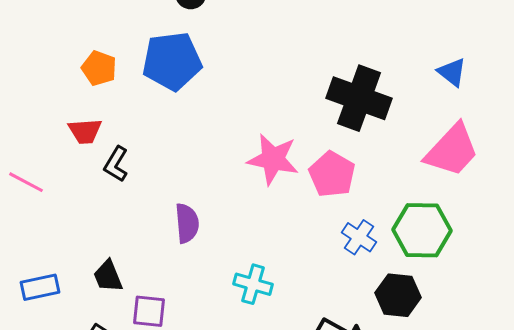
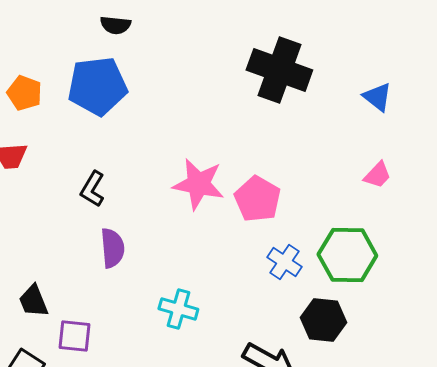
black cross: (359, 98) -> (279, 70), moved
pink trapezoid: (452, 150) -> (377, 175), size x0.5
black L-shape: (116, 164) -> (92, 189), moved

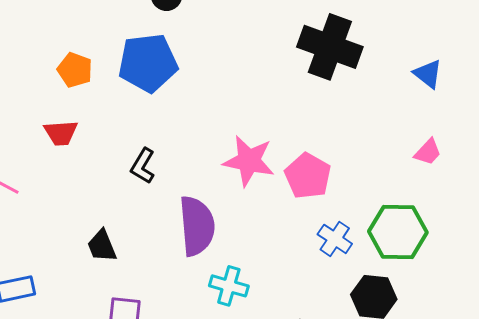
purple semicircle: (112, 248) -> (197, 226), moved, size x1.5
black trapezoid: (33, 301) -> (102, 246), moved

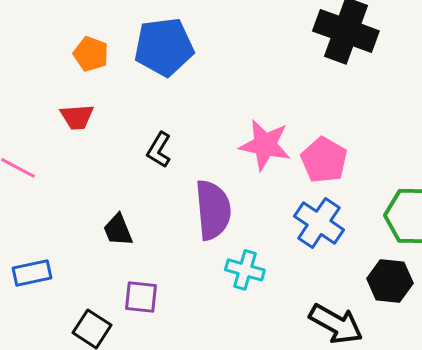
blue cross: (335, 239) -> (319, 223), moved, size x1.4

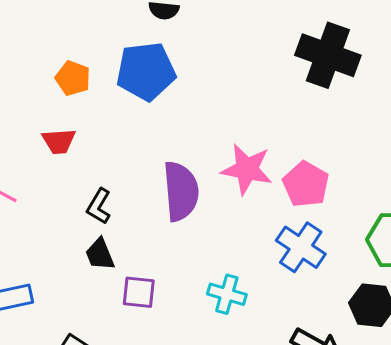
black L-shape: (159, 150) -> (99, 206), moved
purple semicircle: (213, 210) -> (181, 191), moved
purple square: (141, 297) -> (139, 292), moved

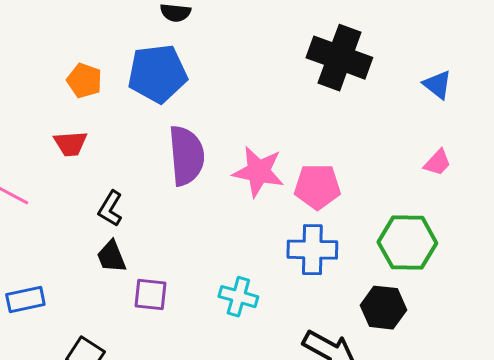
pink pentagon: (306, 184) -> (317, 187), turned -30
purple semicircle: (181, 191) -> (186, 156), moved
blue cross: (301, 247) -> (312, 250), turned -33

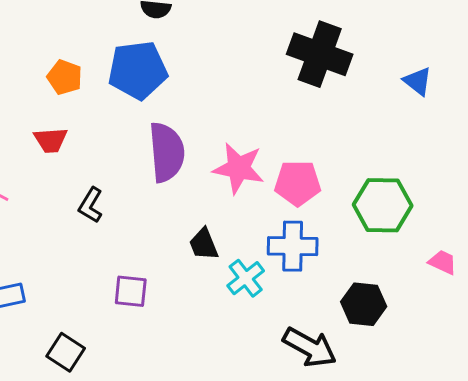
pink trapezoid: (437, 163) -> (443, 262), moved, turned -108
green hexagon: (407, 243) -> (383, 205), moved
black trapezoid: (111, 257) -> (204, 244), moved
cyan cross: (238, 297) -> (246, 278), moved, turned 36

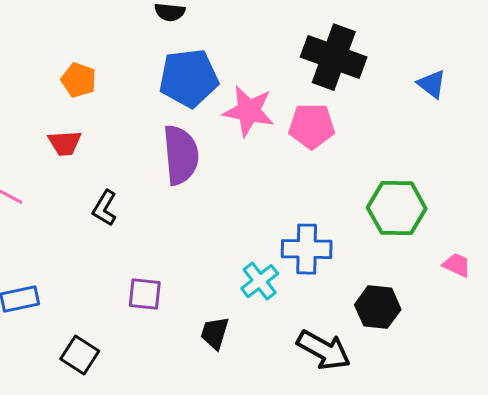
blue pentagon: (138, 70) -> (189, 78), moved
pink star: (239, 168) -> (249, 111), moved
pink pentagon: (298, 183) -> (312, 126), moved
black trapezoid: (204, 244) -> (215, 333), moved, turned 39

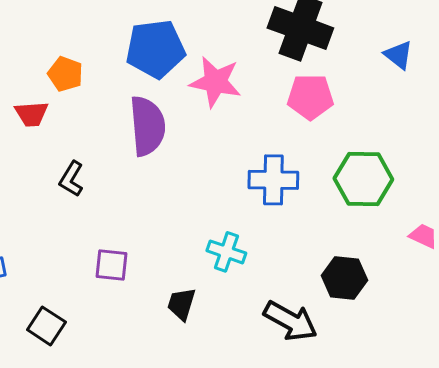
orange pentagon: (79, 80) -> (65, 74), moved
pink pentagon: (312, 126) -> (310, 97), moved
blue cross: (307, 249) -> (273, 180), moved
cyan cross: (260, 281) -> (226, 252), turned -33

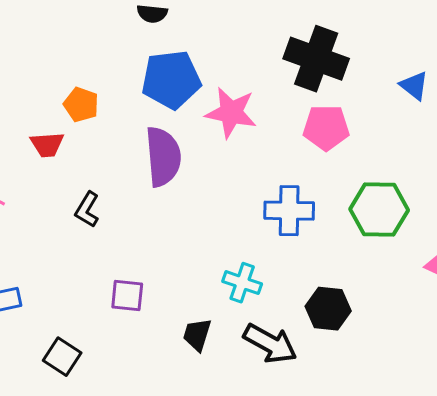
black hexagon: (344, 278) -> (328, 309), moved
black arrow: (290, 321) -> (270, 344), moved

